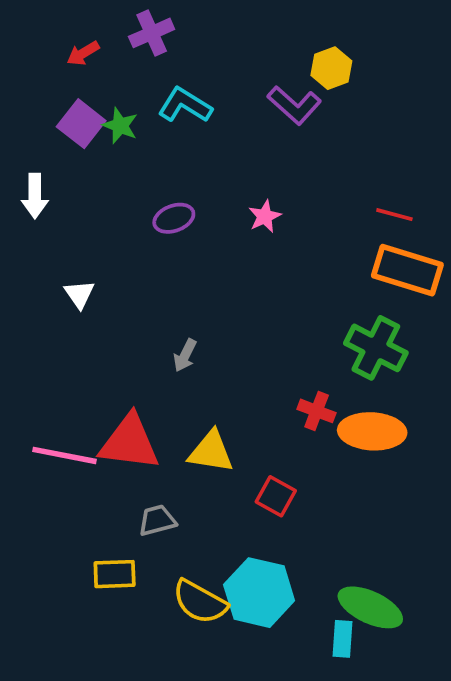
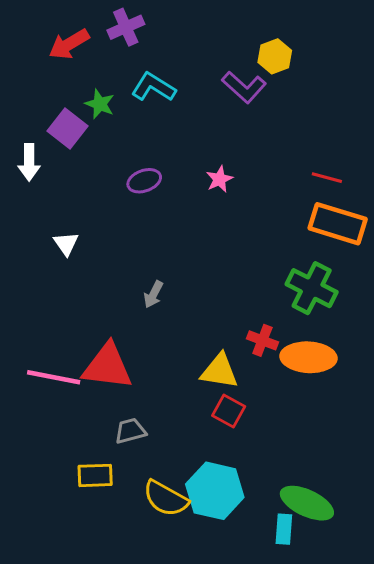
red arrow: (83, 53) -> (69, 44), size x1.5
purple square: (81, 124) -> (67, 129), moved
yellow triangle: (211, 452) -> (219, 371), moved

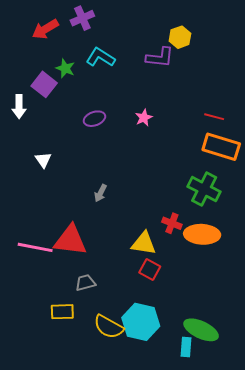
purple L-shape: (244, 87) -> (160, 57), turned -36

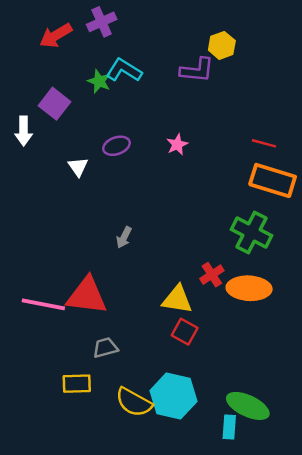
green star: (65, 68) -> (99, 81), moved
white triangle: (43, 160) -> (78, 167), moved
red cross: (172, 223) -> (212, 275), turned 36

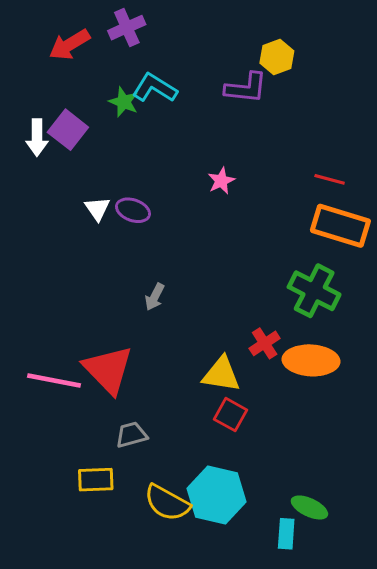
white arrow: (24, 131) -> (37, 137), moved
purple ellipse: (116, 146) -> (133, 210), moved, turned 40
red triangle: (87, 296) -> (108, 370), turned 39
green ellipse: (248, 406) -> (309, 507), size x0.7

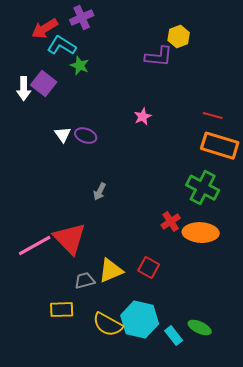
cyan L-shape: (155, 88) -> (62, 46), moved
yellow triangle: (221, 374) -> (111, 271), moved, turned -32
pink line: (54, 381) -> (35, 246), turned -40
cyan rectangle: (286, 534) -> (174, 336), moved, turned -42

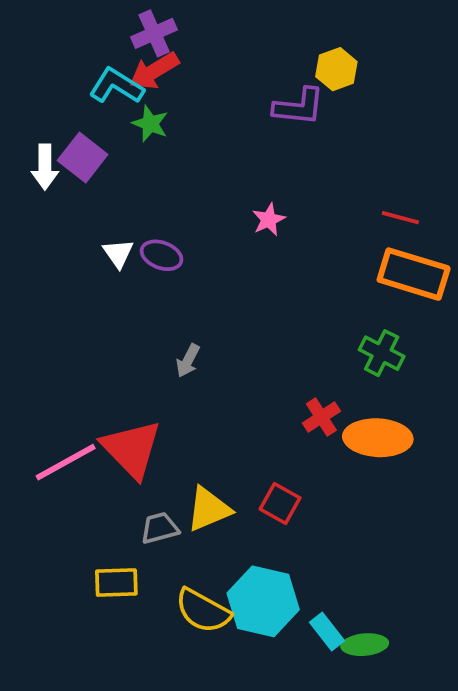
red arrow: (45, 29) -> (154, 71), moved
green cross: (203, 188) -> (382, 353), size x0.7
green ellipse: (200, 328) -> (365, 645), moved, turned -30

